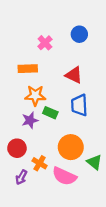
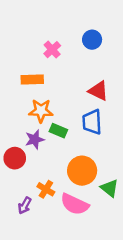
red triangle: (74, 75) -> (98, 91), moved
red circle: (17, 148) -> (15, 158), moved

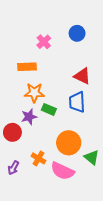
purple arrow: (25, 206) -> (13, 168), moved

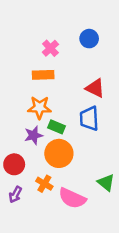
orange rectangle: (27, 67) -> (43, 75), moved
red circle: (12, 132) -> (14, 164), moved
orange circle: (69, 143) -> (59, 153), moved

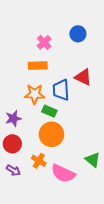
blue trapezoid: (89, 118) -> (61, 90), moved
purple star: (34, 135) -> (13, 118), moved
purple arrow: (15, 195) -> (13, 170), turned -88

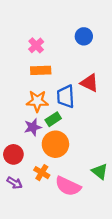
pink cross: (44, 42) -> (36, 45), moved
green rectangle: (49, 111) -> (53, 119), turned -56
purple star: (13, 118) -> (33, 127), moved

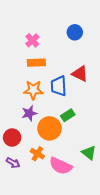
green rectangle: (53, 119) -> (68, 115), moved

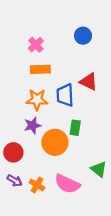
green rectangle: (68, 115) -> (75, 128), turned -48
orange cross: (37, 154) -> (37, 185), moved

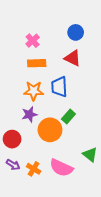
red triangle: (89, 82) -> (73, 58), moved
green rectangle: (75, 128) -> (68, 117), turned 32

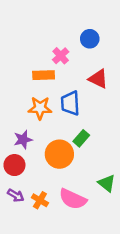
pink cross: (33, 41) -> (61, 56), moved
red triangle: (73, 58) -> (98, 79), moved
purple star: (29, 114) -> (23, 140), moved

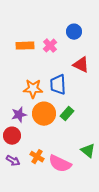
orange rectangle: (44, 75) -> (25, 46), moved
orange circle: (59, 154) -> (44, 114), moved
orange cross: (40, 200) -> (37, 157), moved

